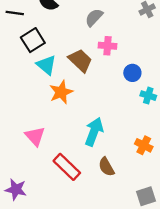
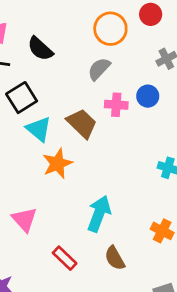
blue circle: (132, 73) -> (148, 96), moved
red rectangle: (67, 167) -> (65, 258), size x0.7

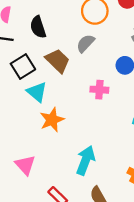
black semicircle: (40, 49) -> (38, 27), turned 30
pink cross: (116, 105) -> (99, 90), moved
brown trapezoid: (82, 123) -> (58, 61), moved

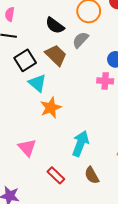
black semicircle: (38, 27) -> (55, 25), moved, turned -36
pink cross: (99, 90) -> (105, 81), moved

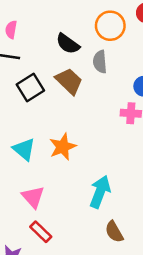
gray semicircle: (80, 40) -> (100, 62), turned -48
cyan triangle: (37, 83) -> (24, 149), moved
red rectangle: (56, 175) -> (41, 232), moved

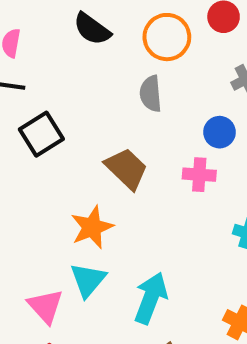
black semicircle: (68, 44) -> (92, 29), moved
brown trapezoid: (69, 81) -> (126, 169), moved
cyan triangle: (24, 149) -> (88, 280), moved, turned 30

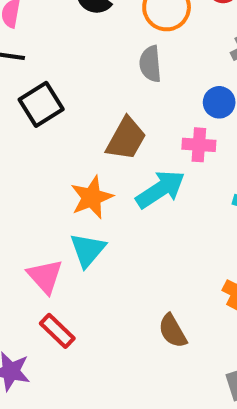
brown trapezoid: (126, 169) -> (126, 139), turned 75
cyan arrow: (151, 298) -> (160, 189), moved, turned 36

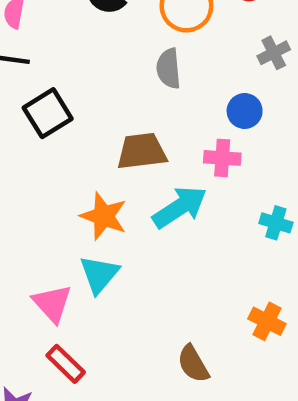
brown trapezoid: (126, 139) -> (142, 151), turned -126
orange star: (92, 197) -> (104, 216), turned -30

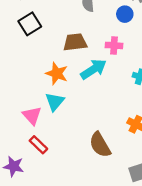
blue circle: (245, 111) -> (125, 14), moved
brown semicircle: (193, 364) -> (100, 145), size x1.4

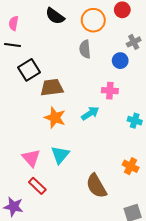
brown trapezoid: (75, 42) -> (52, 87), moved
cyan arrow: (93, 69) -> (90, 113), size x0.7
cyan triangle: (55, 102) -> (60, 155), moved

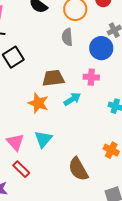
blue circle: (120, 61) -> (101, 48), size x1.5
brown trapezoid: (52, 87) -> (53, 78), moved

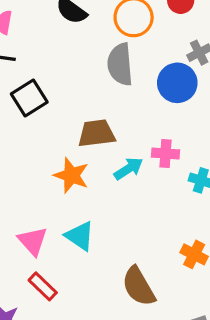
gray semicircle: (67, 37) -> (120, 64), size x1.4
pink cross: (91, 77) -> (166, 154), moved
cyan triangle: (43, 139) -> (80, 236), turned -36

